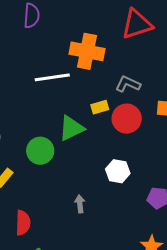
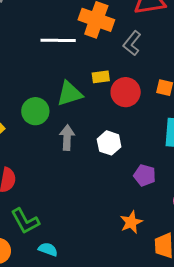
gray L-shape: (128, 84) -> (132, 43), moved, turned -85
gray arrow: (80, 204) -> (67, 138), moved, size x1.4

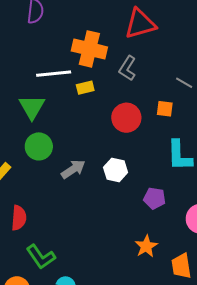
yellow rectangle: (101, 77) -> (85, 88), moved
green triangle: (70, 94) -> (32, 107), moved, turned -36
gray arrow: (67, 138) -> (73, 169), turned 60

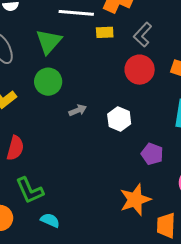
gray L-shape: (127, 68) -> (143, 35), moved
gray arrow: (73, 169) -> (78, 110), size x0.7
orange star: (146, 246) -> (135, 200), size x1.4

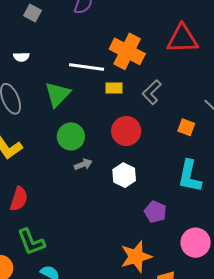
red circle: (140, 70) -> (126, 131), moved
green circle: (48, 82) -> (71, 136), moved

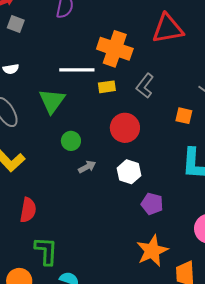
green circle: (71, 136) -> (71, 141), size x0.7
purple pentagon: (155, 212) -> (152, 204), moved
green L-shape: (31, 242) -> (46, 251), turned -148

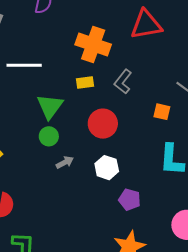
white line: (77, 70) -> (24, 65), moved
green triangle: (52, 101) -> (50, 106), moved

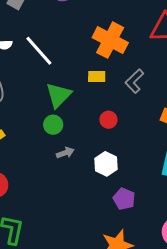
white line: (24, 65) -> (39, 51), turned 40
red circle: (103, 124) -> (108, 120), size x0.6

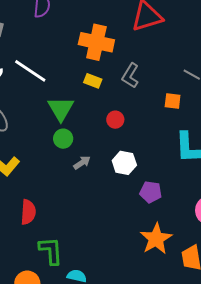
yellow rectangle: (97, 77) -> (93, 81), turned 36

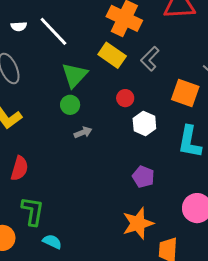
yellow rectangle: (93, 81) -> (112, 55), size x1.5
orange square: (173, 101) -> (185, 93), size x1.6
white hexagon: (124, 163) -> (144, 123), moved

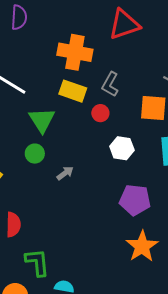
red circle: (125, 98) -> (100, 113), moved
green circle: (70, 105) -> (35, 154), moved
purple pentagon: (143, 177) -> (135, 200), size x1.4

